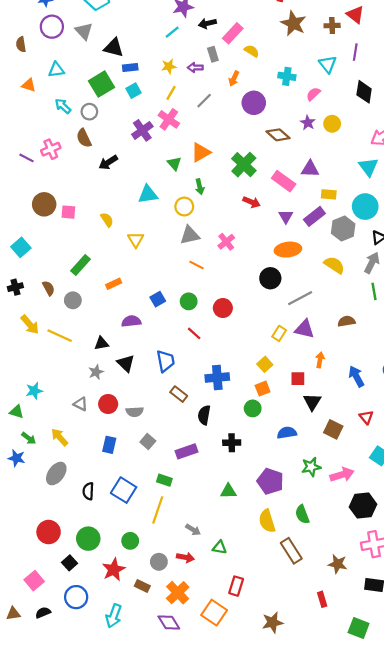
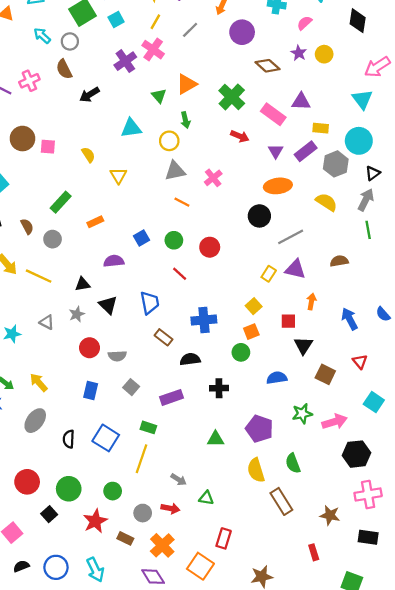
gray triangle: (81, 404) -> (47, 322), moved
black semicircle: (204, 415) -> (190, 359), turned 72
blue circle: (76, 597) -> (56, 567), moved
cyan arrow: (114, 616) -> (95, 570), turned -45

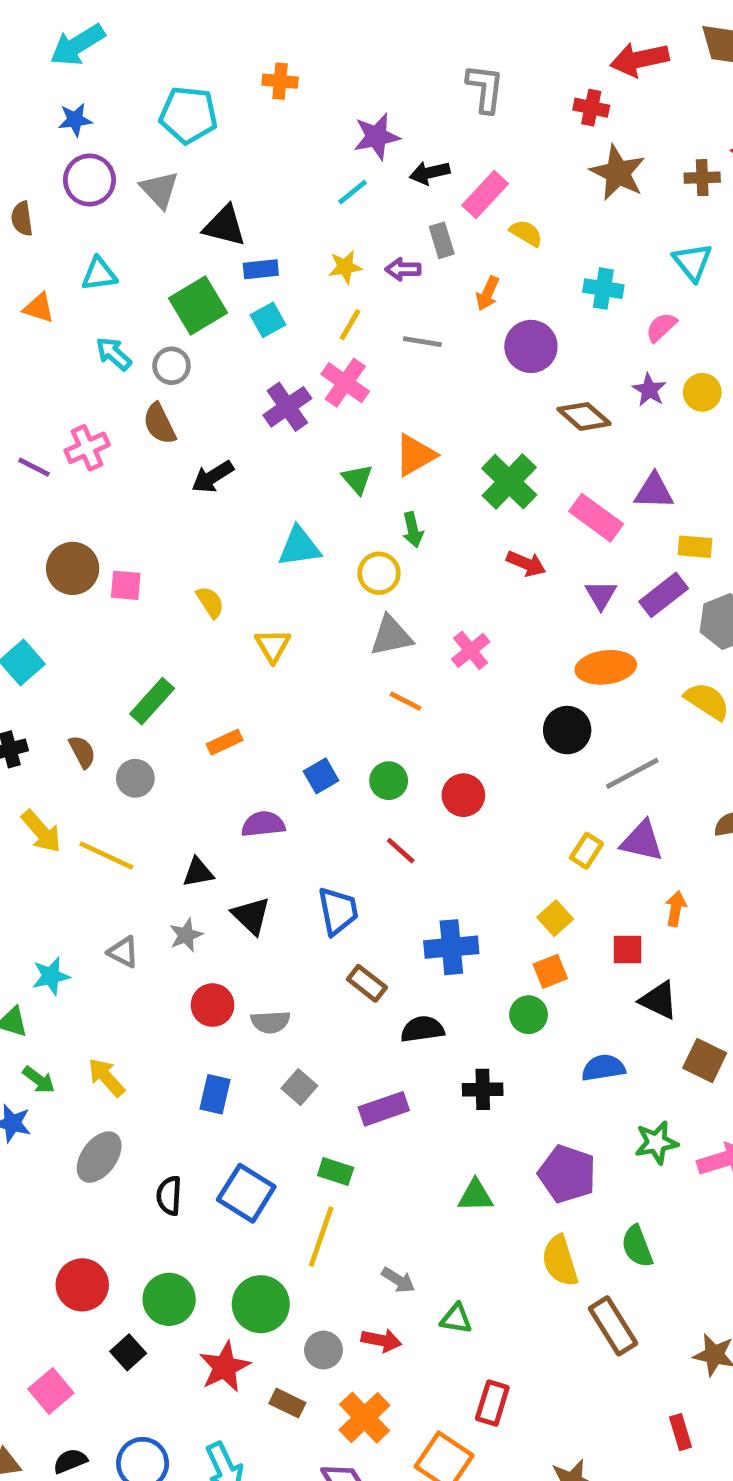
gray line: (190, 30) -> (422, 342), turned 54
black triangle: (303, 345) -> (659, 1000), turned -36
green circle: (113, 491) -> (261, 1304), size x1.5

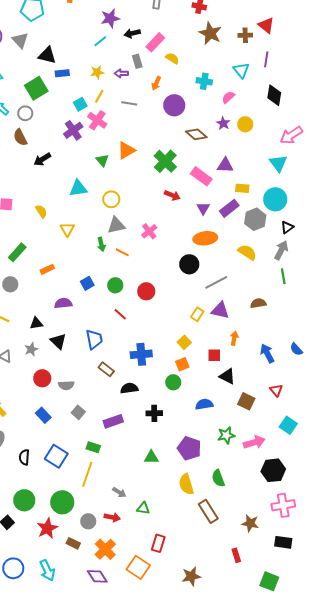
cyan square: (268, 320) -> (80, 104), moved
green arrow: (413, 530) -> (101, 244), moved
blue rectangle: (215, 1094) -> (43, 415), turned -56

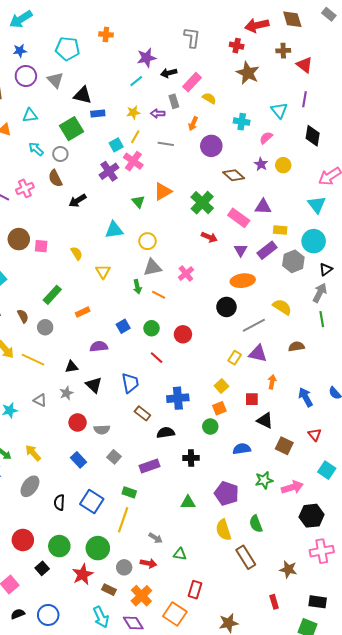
brown cross: (245, 35) -> (283, 51), moved
yellow semicircle: (247, 252) -> (282, 307), moved
black rectangle: (283, 542) -> (318, 602), moved
cyan arrow: (47, 570) -> (101, 617), moved

